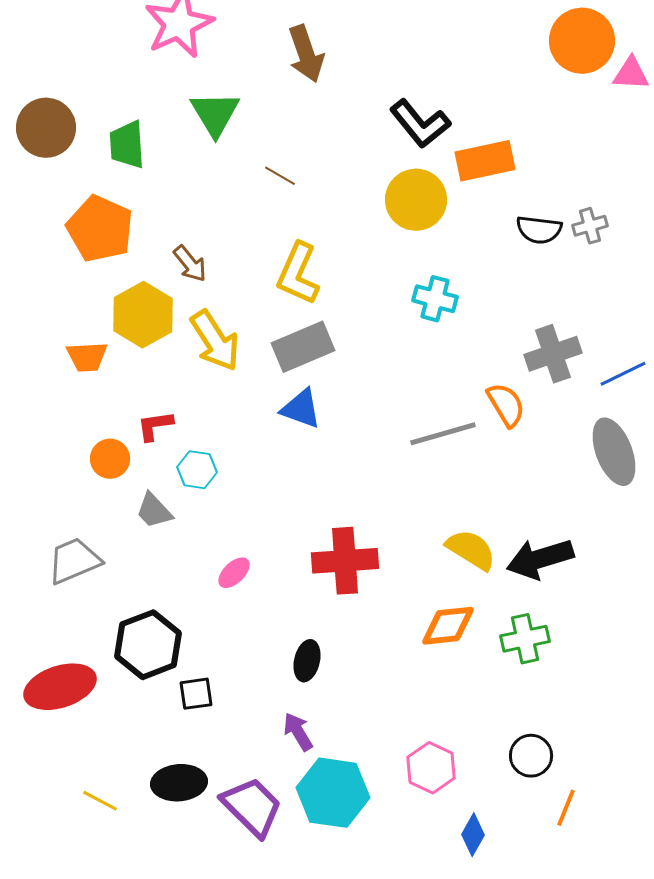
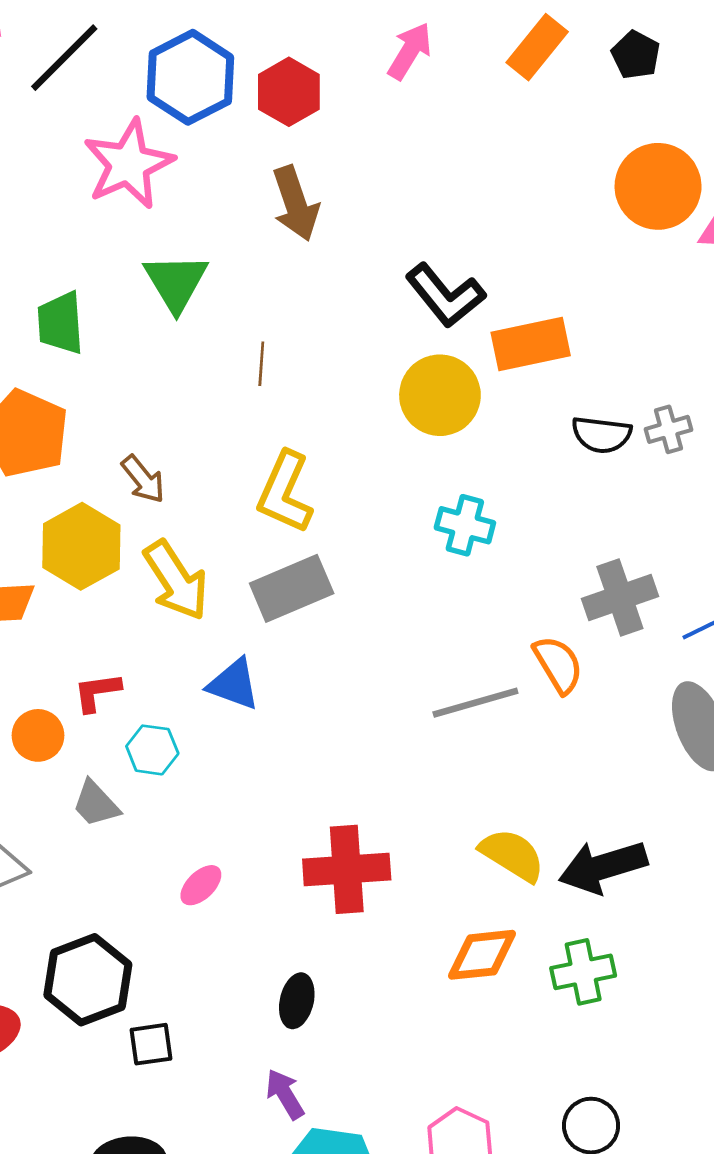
brown line: (280, 176) -> (261, 364), turned 64
blue triangle: (301, 409) -> (234, 684), moved

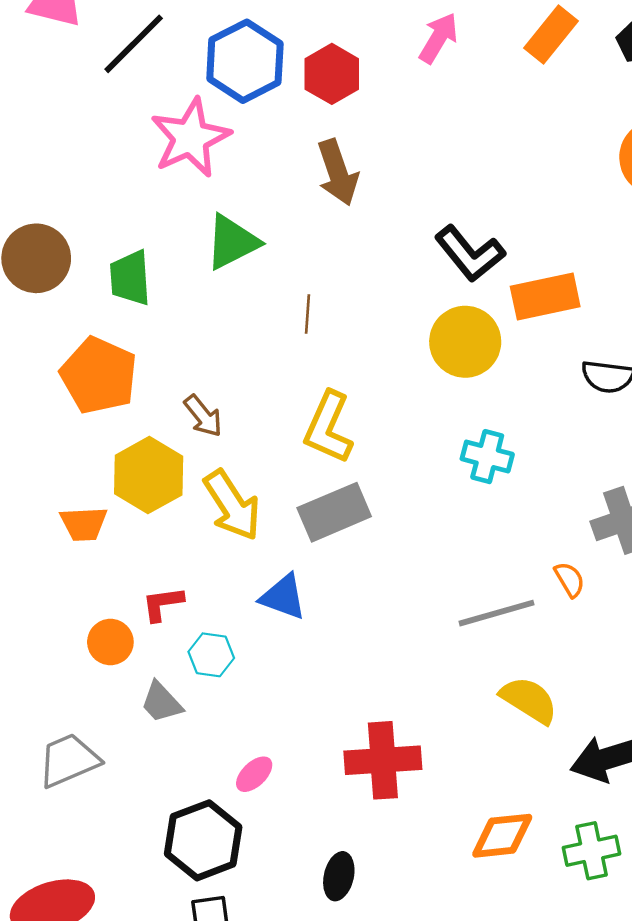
green triangle: (176, 282) -> (232, 242), turned 34
orange semicircle: (558, 665) -> (570, 579), size x0.7
yellow semicircle: (512, 855) -> (529, 700), moved
black hexagon: (88, 980) -> (203, 840), moved

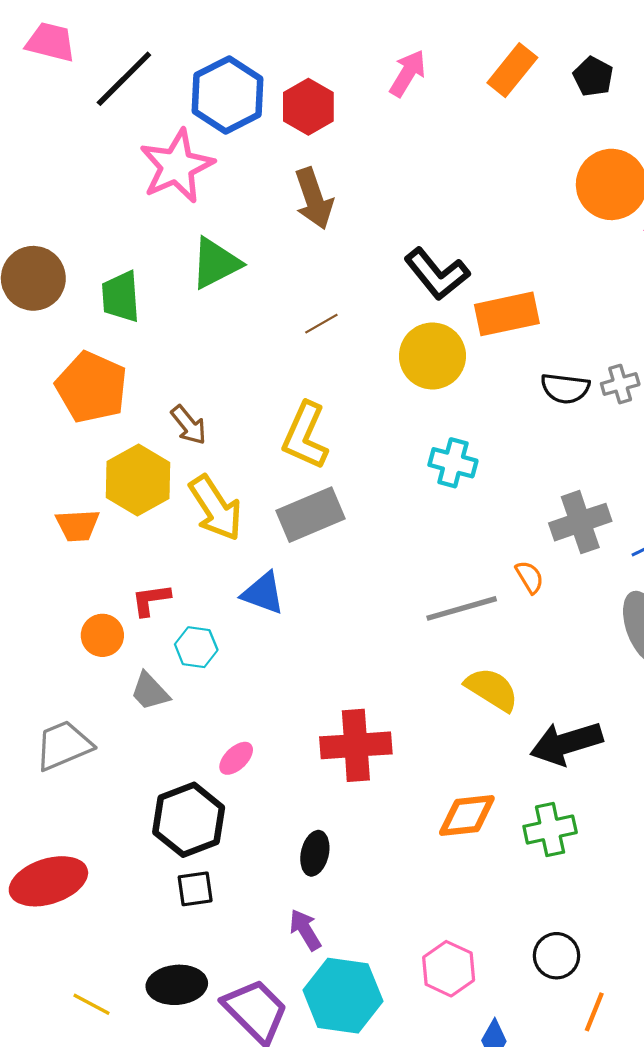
brown line: (308, 314) -> (321, 324), moved, turned 56

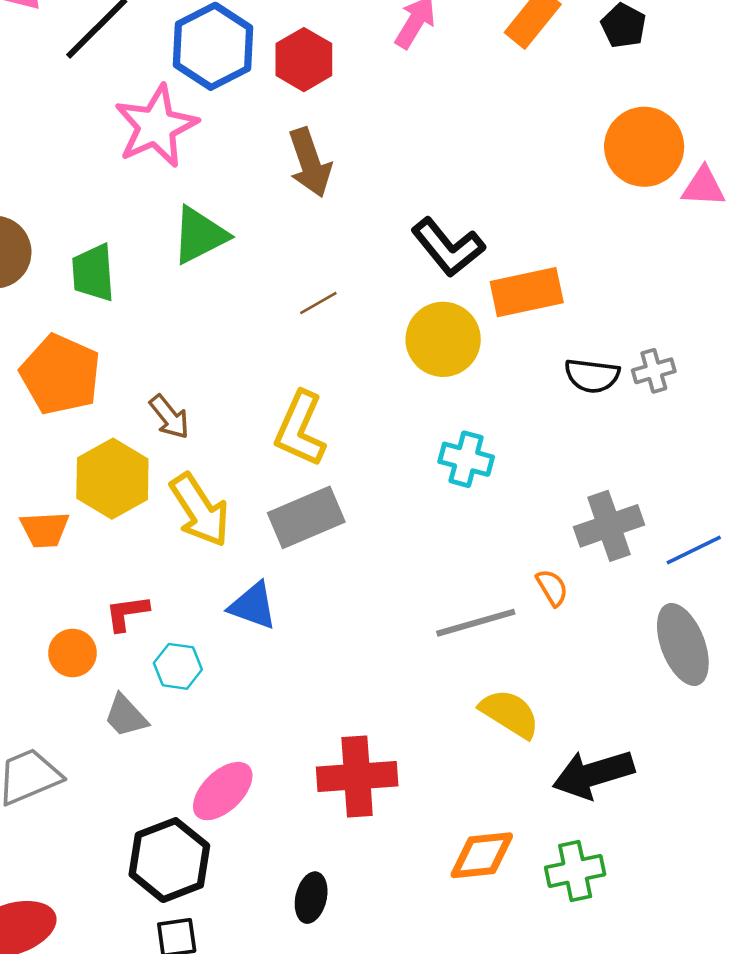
pink ellipse: (236, 758) -> (223, 791), size x1.6

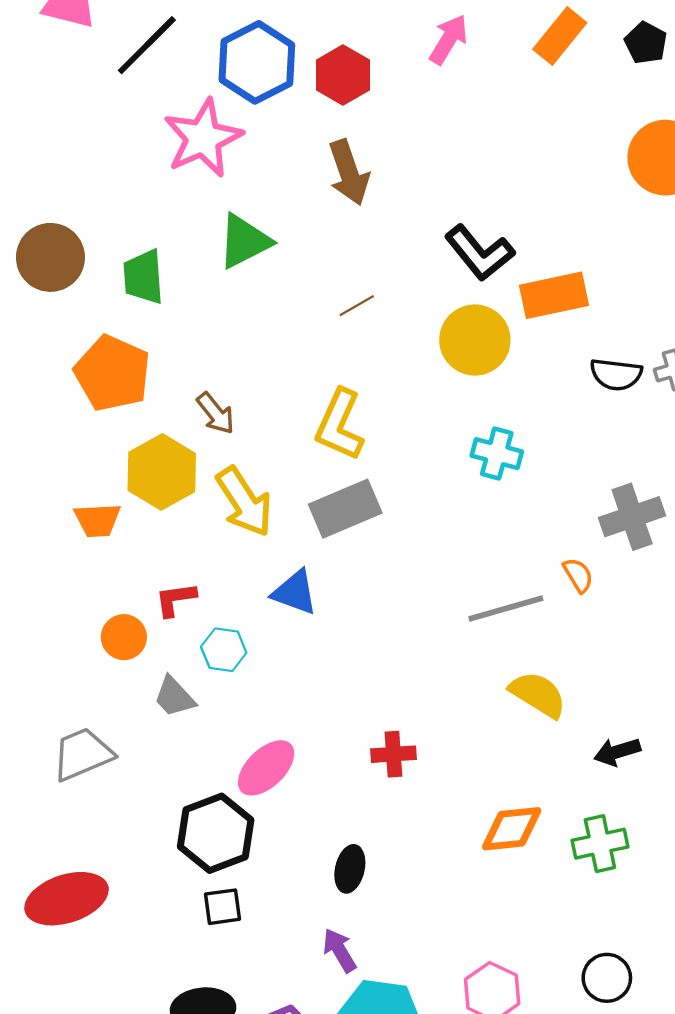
black arrow: (593, 774) -> (617, 752), size x0.6
red cross: (357, 777) -> (393, 754), size x0.6

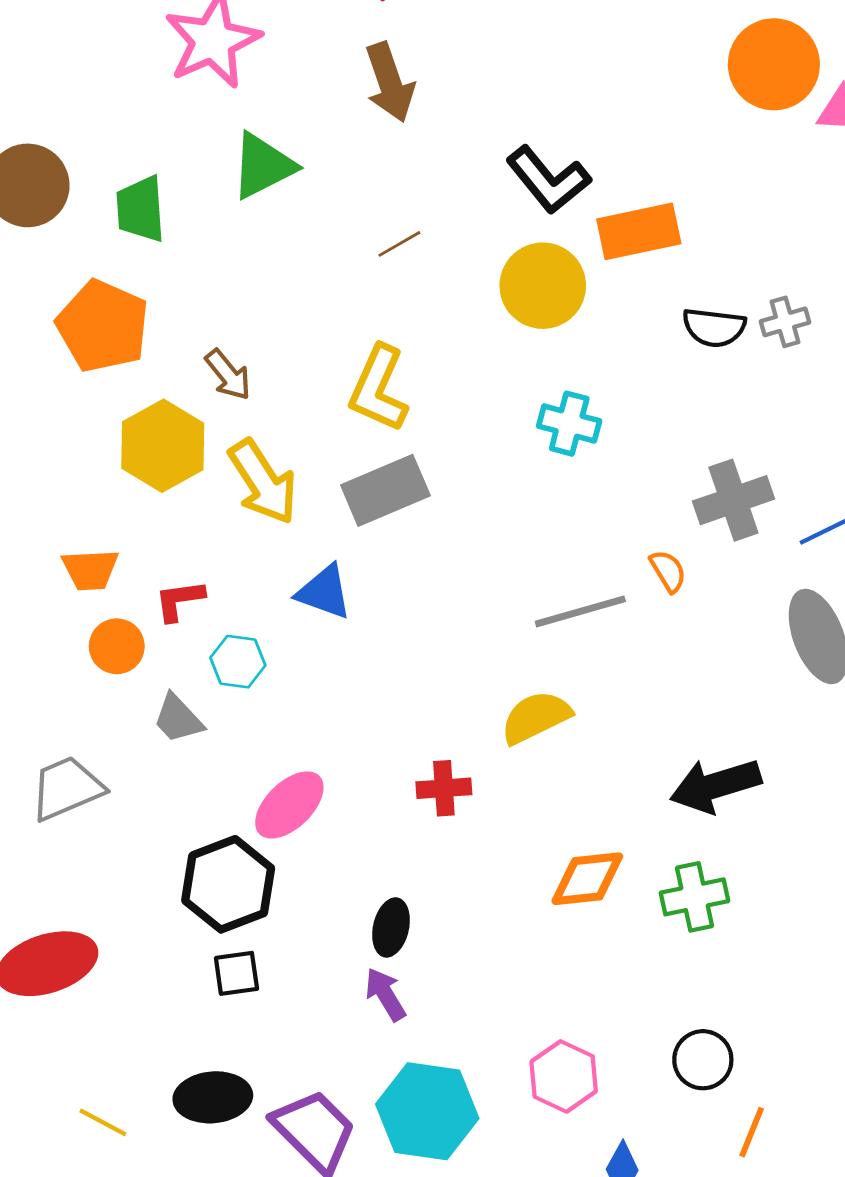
orange trapezoid: (97, 520) -> (90, 570), moved
yellow semicircle: (538, 694) -> (536, 717), moved, turned -58
black arrow: (617, 752) -> (715, 785), size x1.6
purple arrow: (340, 950) -> (385, 994), moved

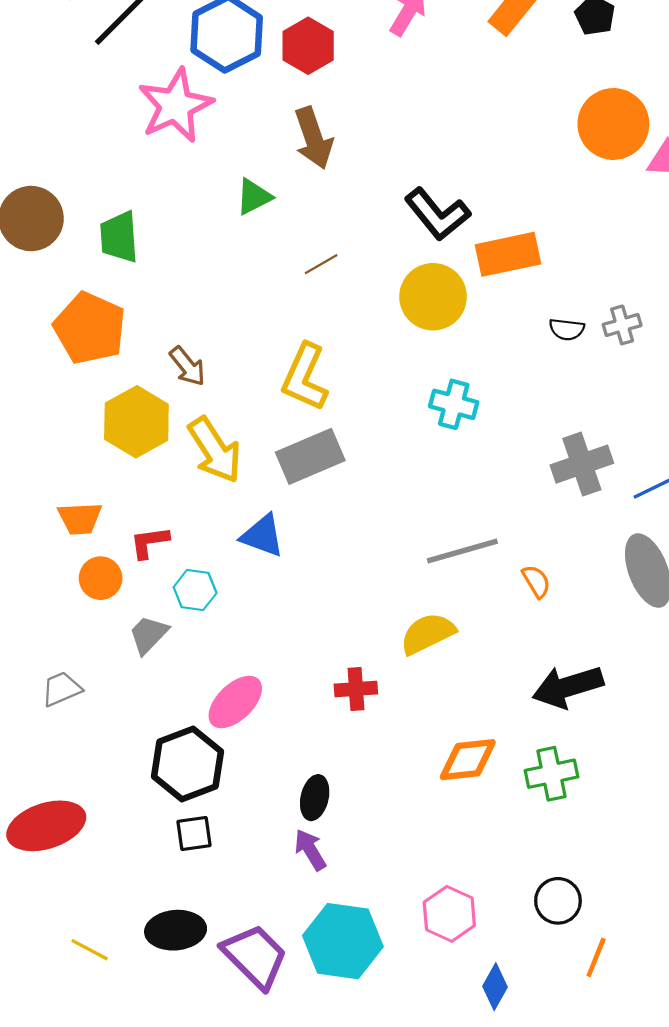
green triangle: (263, 166) -> (254, 197), moved, size x0.7
black semicircle: (714, 327) -> (567, 329), size x0.7
orange semicircle: (668, 571) -> (536, 581), moved
gray trapezoid: (178, 719) -> (148, 635), turned 87
gray trapezoid: (67, 788) -> (61, 689), size x0.7

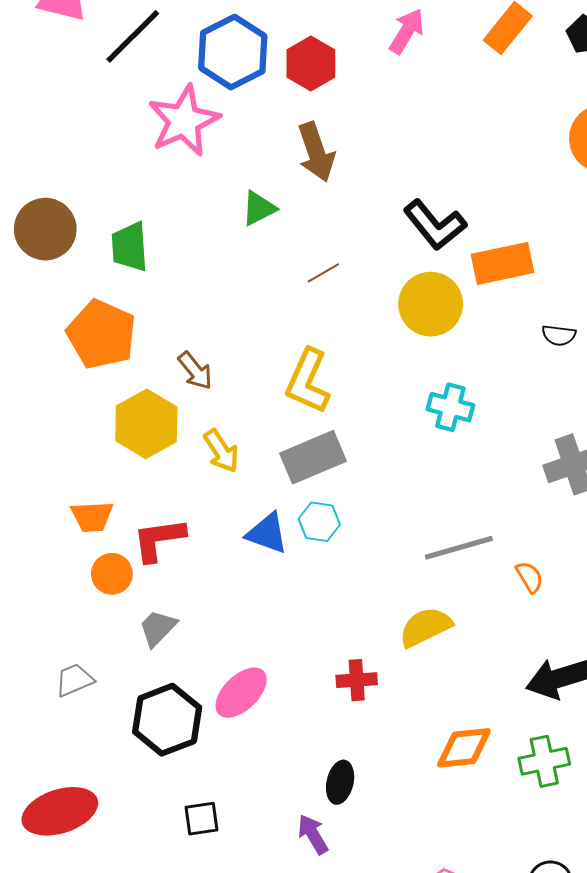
yellow arrow: (215, 450) -> (221, 451), size x0.7
red L-shape: (149, 542) -> (159, 539), size x1.4
cyan hexagon: (195, 590) -> (319, 522), moved
black hexagon: (187, 764) -> (167, 720), moved
black ellipse: (315, 798) -> (340, 782), moved

